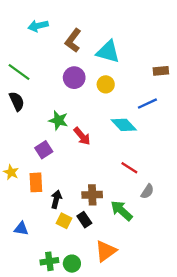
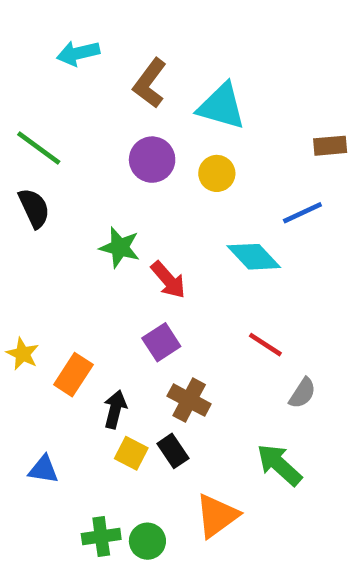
purple square: (44, 150) -> (161, 342), moved
orange rectangle: (36, 182) -> (73, 375), turned 36
brown cross: (92, 195) -> (189, 400), turned 30
green arrow: (121, 211) -> (279, 465), moved

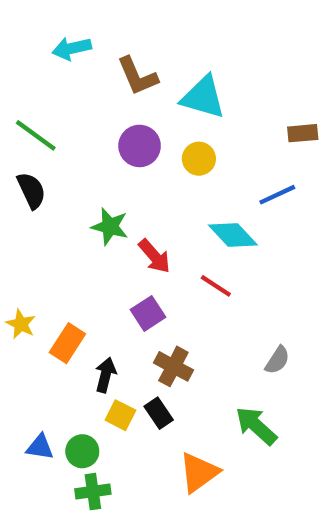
brown L-shape: (150, 83) -> (137, 76), turned -60
red line: (265, 345) -> (216, 286), moved
blue triangle: (43, 469) -> (40, 447), moved
green circle: (147, 541) -> (82, 451), moved

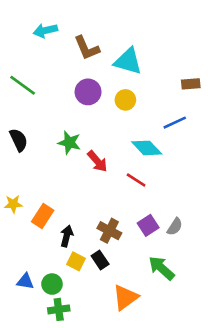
black semicircle: (31, 190) -> (19, 140), moved
purple square: (148, 313) -> (148, 225), moved
yellow star: (21, 324) -> (13, 204), turned -30

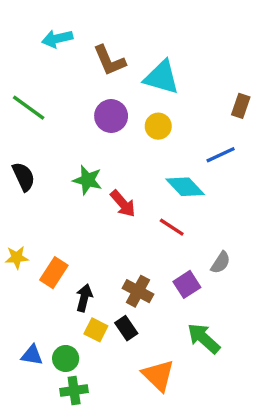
brown rectangle: (191, 84) -> (241, 106), turned -66
gray semicircle: (175, 227) -> (221, 263), moved
orange triangle: (125, 297) -> (158, 375), turned -40

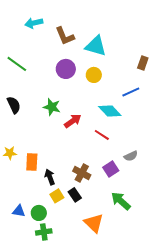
red arrow: (123, 204) -> (73, 121), turned -84
gray semicircle: (221, 263) -> (131, 156), turned 32
orange rectangle: (54, 273) -> (32, 162), turned -30
black arrow: (84, 298) -> (50, 177), turned -35
yellow square: (96, 330) -> (57, 196), turned 32

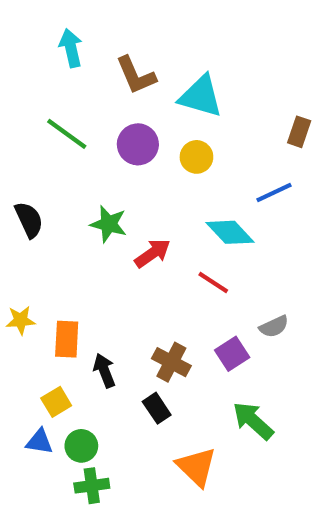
cyan arrow: (34, 23) -> (71, 48), turned 90
green line: (17, 64) -> (67, 134), moved
yellow square: (57, 196) -> (56, 402), moved

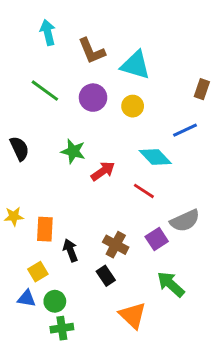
gray semicircle: (274, 327) -> (185, 221), size x1.5

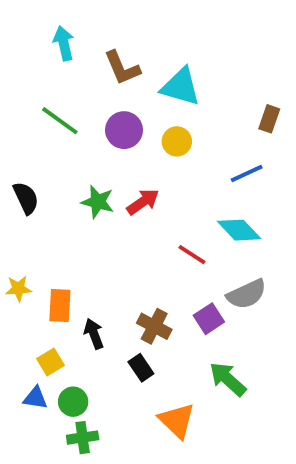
cyan diamond: (155, 157) -> (239, 230), moved
red arrow: (103, 171) -> (143, 202), moved

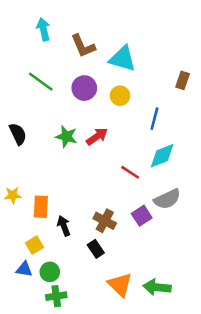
blue line: (247, 173) -> (154, 119), moved, turned -50
cyan diamond: (239, 230) -> (162, 156), turned -68
green arrow: (228, 379) -> (157, 287), moved, turned -36

